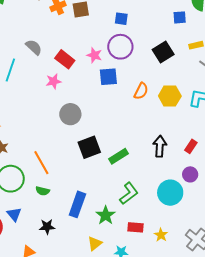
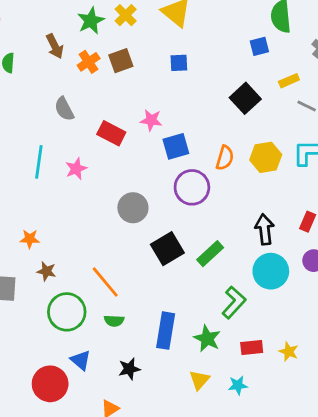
gray semicircle: (34, 47) -> (64, 109), moved, turned -150
purple circle: (120, 47) -> (192, 187), moved
pink star: (54, 81) -> (76, 169), moved
cyan circle: (170, 193) -> (271, 271), moved

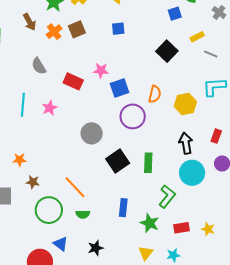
yellow hexagon: (266, 157) -> (185, 104), moved
green rectangle: (210, 254) -> (148, 163), turned -42
blue rectangle: (166, 331) -> (123, 208), moved, size x0.7

